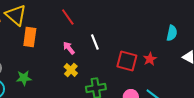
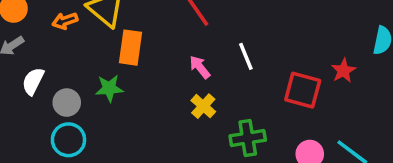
red star: (150, 59) -> (343, 71), moved
green star: (24, 78) -> (109, 88), moved

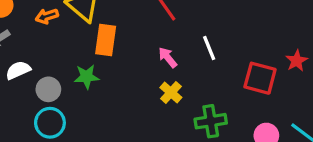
white semicircle: (33, 81) -> (18, 70), turned 40

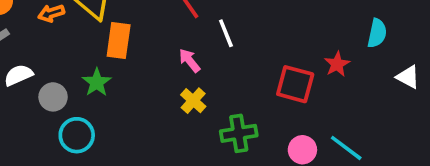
white line: (209, 48) -> (226, 33), moved
green star: (87, 77) -> (97, 82), turned -30
cyan circle: (50, 123) -> (77, 135), moved

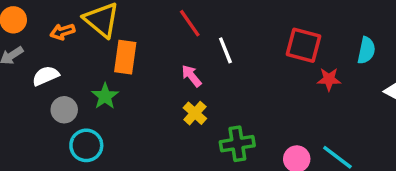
red star: (337, 64) -> (329, 79), turned 30
white semicircle: (18, 75) -> (46, 76), moved
red square: (295, 84) -> (304, 45), moved

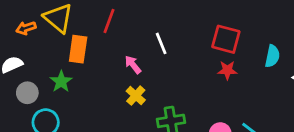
red line: (190, 23) -> (109, 21), moved, turned 55
cyan semicircle: (366, 50) -> (272, 56), moved
red star: (329, 79) -> (227, 70), moved

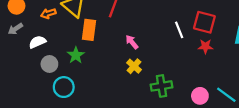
white line: (161, 43) -> (179, 30), moved

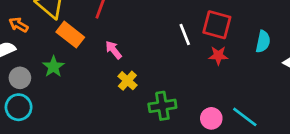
orange arrow: (48, 13) -> (19, 25), moved, turned 48
orange rectangle: (89, 30) -> (70, 35), turned -60
pink arrow: (132, 42) -> (114, 50), moved
cyan circle: (64, 87) -> (19, 107), moved

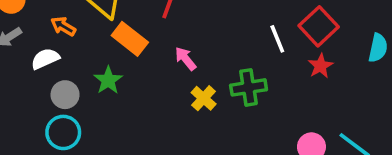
red square: (217, 25) -> (319, 26), turned 32
red star: (218, 56) -> (320, 66), turned -30
green cross: (162, 106) -> (249, 87), moved

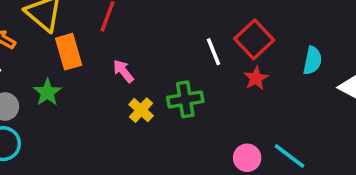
orange rectangle: (130, 39) -> (69, 52), turned 36

